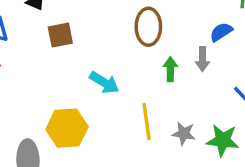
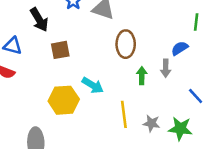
yellow hexagon: (67, 128) -> (64, 100), moved

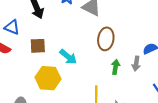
brown square: (60, 50) -> (38, 46), moved
cyan arrow: (93, 85) -> (68, 57), moved

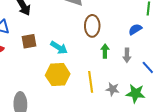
gray arrow: (136, 64) -> (127, 55), moved
yellow hexagon: (48, 78) -> (58, 75), moved

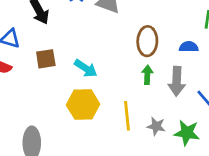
brown ellipse: (92, 26) -> (147, 41), moved
blue semicircle: (135, 29) -> (189, 47), turned 32
gray arrow: (127, 55) -> (177, 81), size x1.5

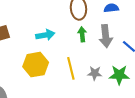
cyan arrow: (86, 68) -> (45, 35), moved, turned -36

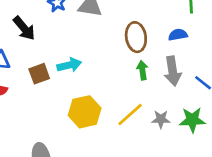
cyan arrow: (45, 35) -> (69, 65), moved
yellow line: (71, 68) -> (130, 114), turned 65

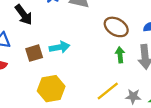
brown ellipse: (136, 37) -> (116, 27), turned -55
yellow hexagon: (85, 112) -> (51, 89), moved

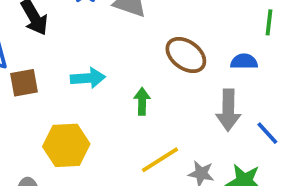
brown square: (34, 53) -> (24, 83), moved
green arrow: (120, 55) -> (142, 101), moved

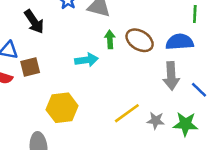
blue semicircle: (244, 61) -> (180, 42), size x1.5
cyan arrow: (88, 78) -> (86, 60), moved
green arrow: (142, 101) -> (110, 39), moved

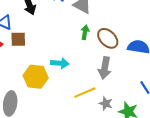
cyan arrow: (86, 60) -> (60, 63), moved
gray arrow: (171, 76) -> (105, 68), moved

